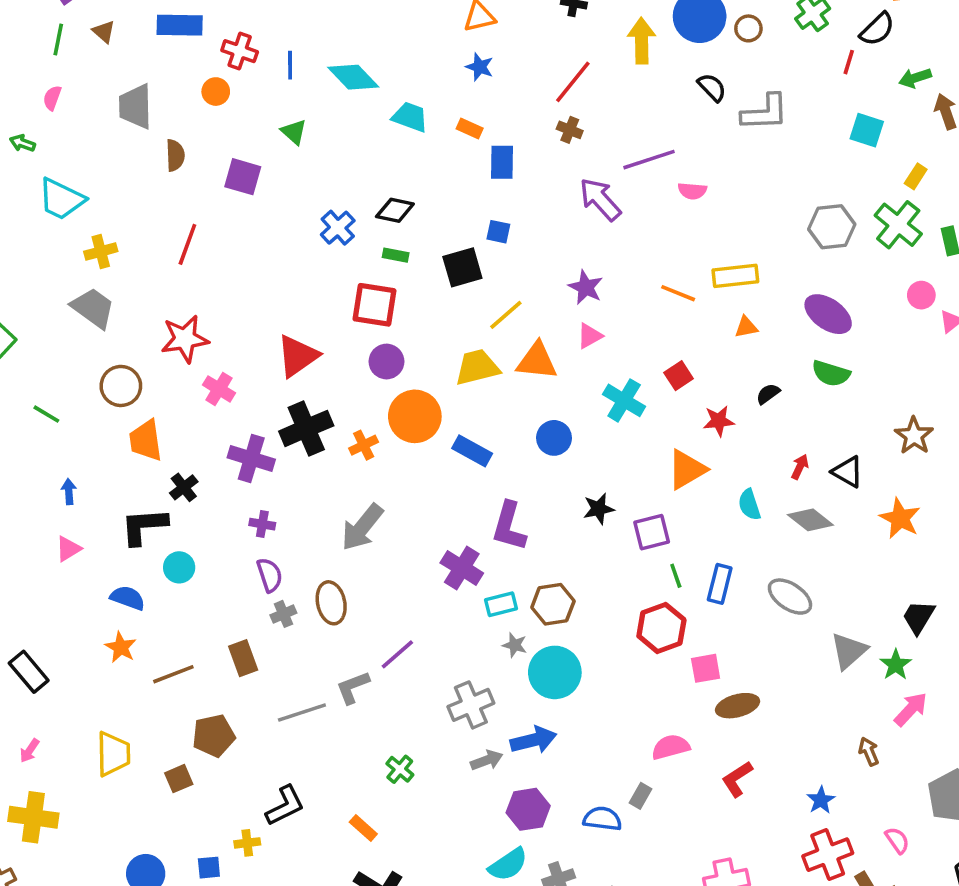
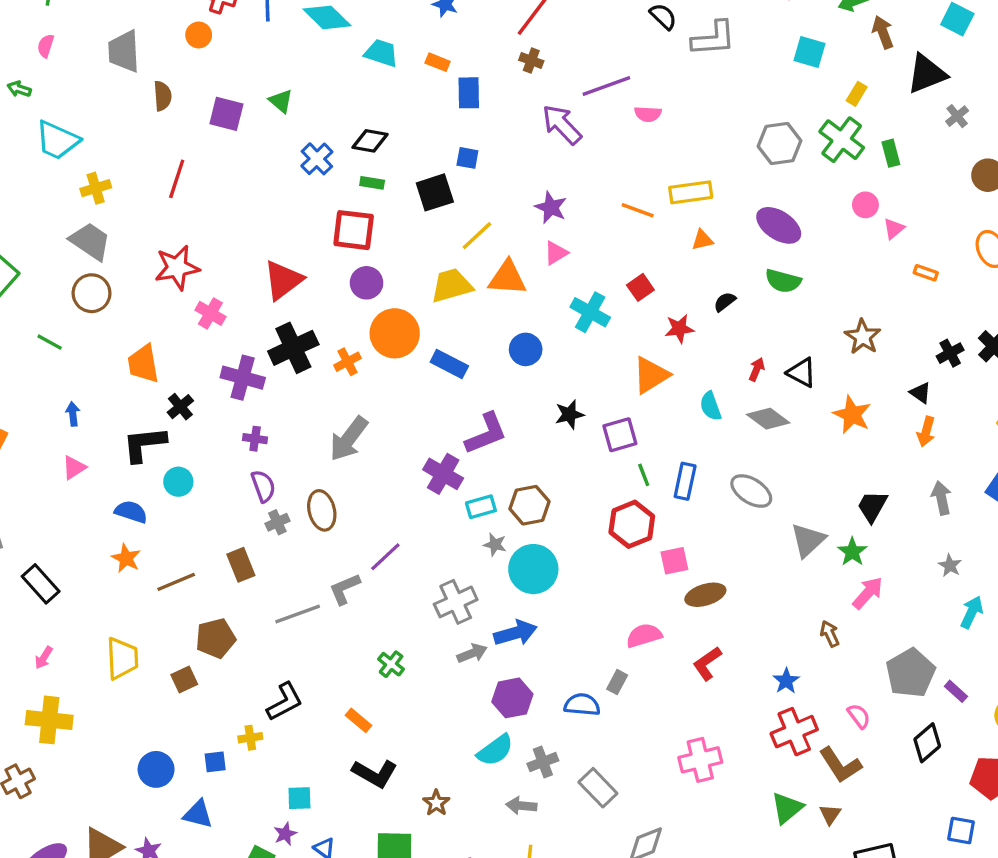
green triangle: (294, 132) -> (281, 101), moved
brown circle: (121, 386) -> (92, 293), moved
purple L-shape: (509, 526) -> (486, 434), turned -126

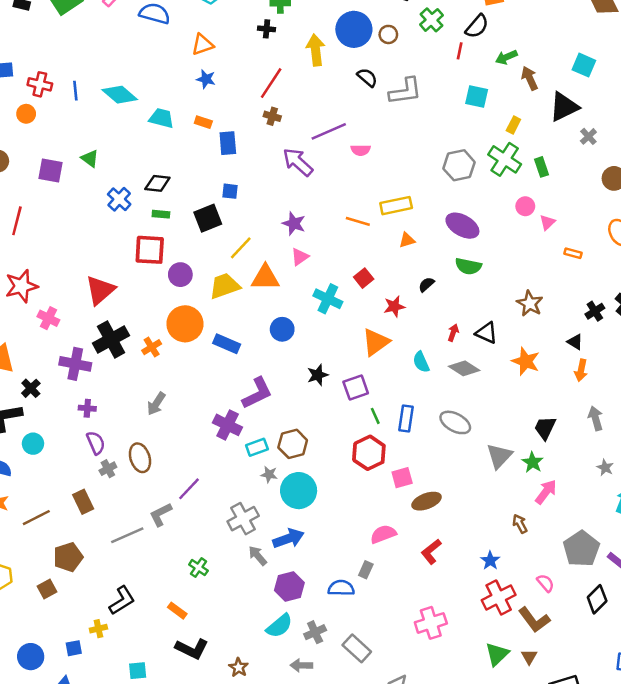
purple circle: (367, 283) -> (180, 275), moved
gray arrow: (349, 439) -> (156, 404), size x0.7
gray arrow: (472, 653) -> (258, 556), turned -105

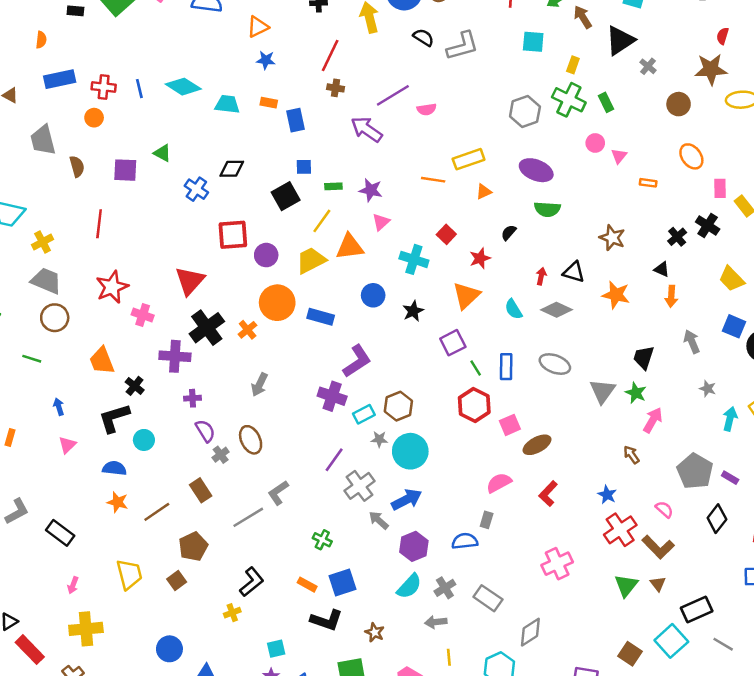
green rectangle: (161, 214) -> (333, 186), moved
black star: (318, 375) -> (413, 311), moved
purple line: (189, 489) -> (334, 460), moved
blue square: (74, 648) -> (342, 583), moved, size x1.6

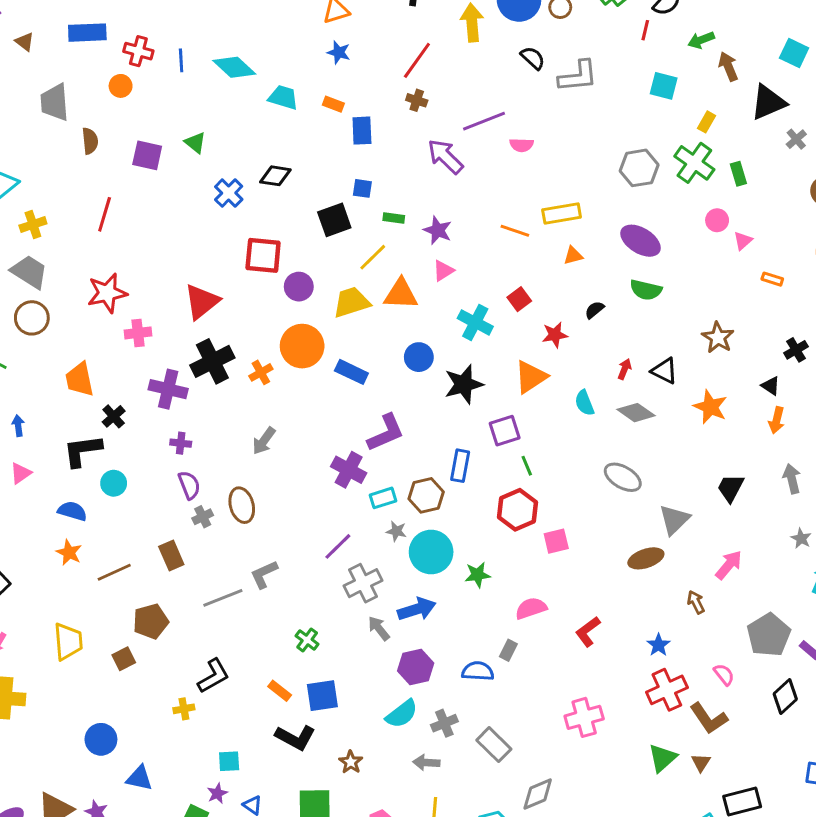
black star: (413, 311) -> (464, 384), size x1.5
pink cross: (143, 315) -> (138, 333), turned -35
blue rectangle: (506, 367) -> (460, 466), moved
green star: (636, 393) -> (478, 575), moved, turned 30
brown ellipse: (537, 445) -> (646, 558), moved

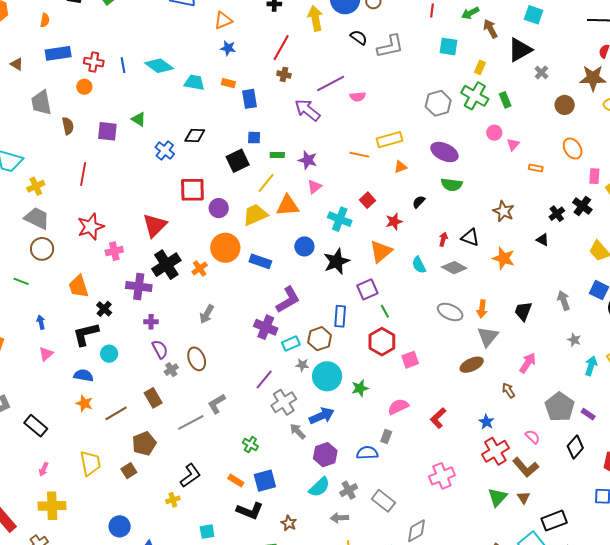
orange arrow: (777, 420) -> (482, 309), moved

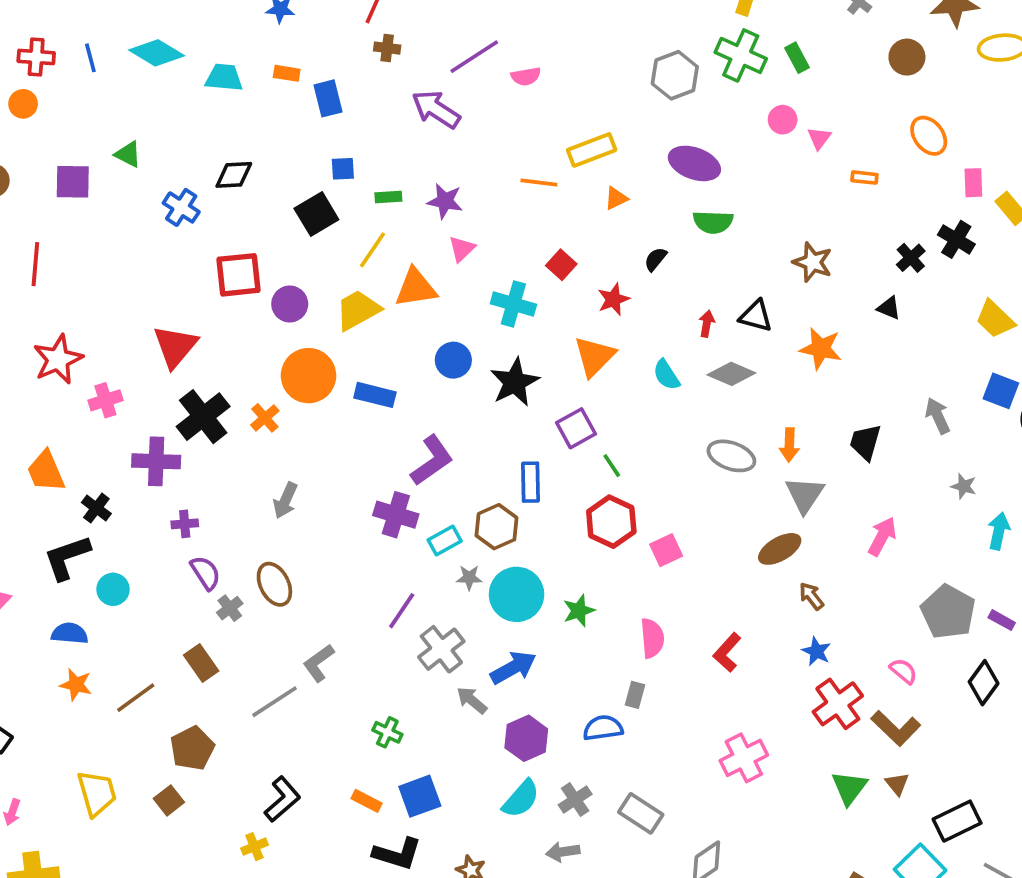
brown arrow: (508, 390) -> (811, 596), moved
pink semicircle: (398, 407) -> (652, 638), turned 115

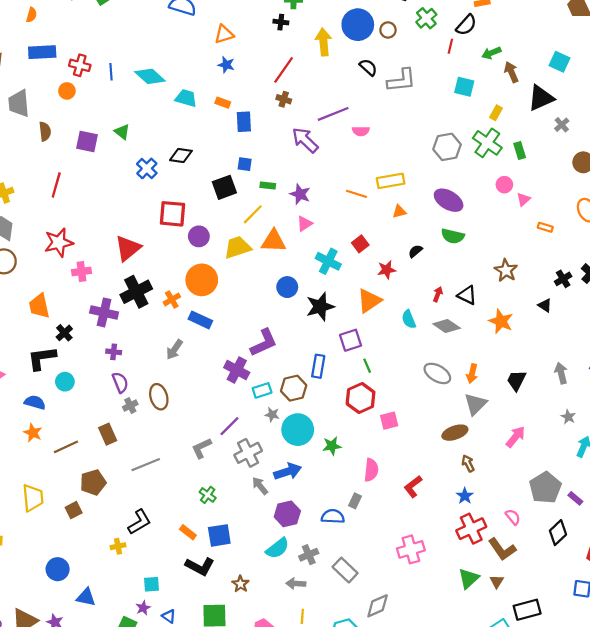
blue rectangle: (375, 395) -> (200, 320), moved
gray L-shape: (319, 663) -> (202, 448), moved

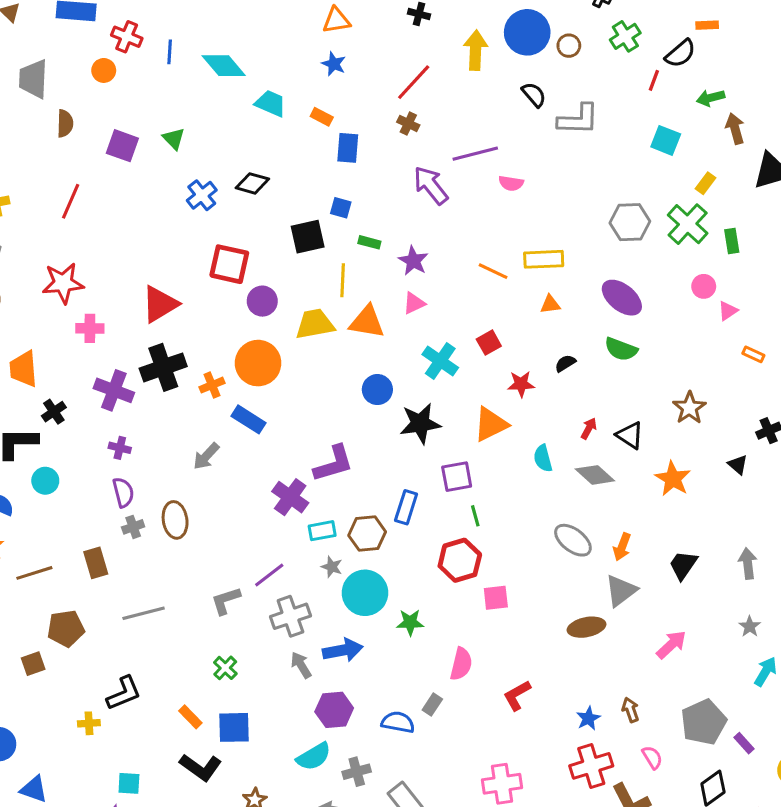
yellow line: (253, 214) -> (343, 280), turned -50
brown arrow: (468, 463) -> (631, 710), moved

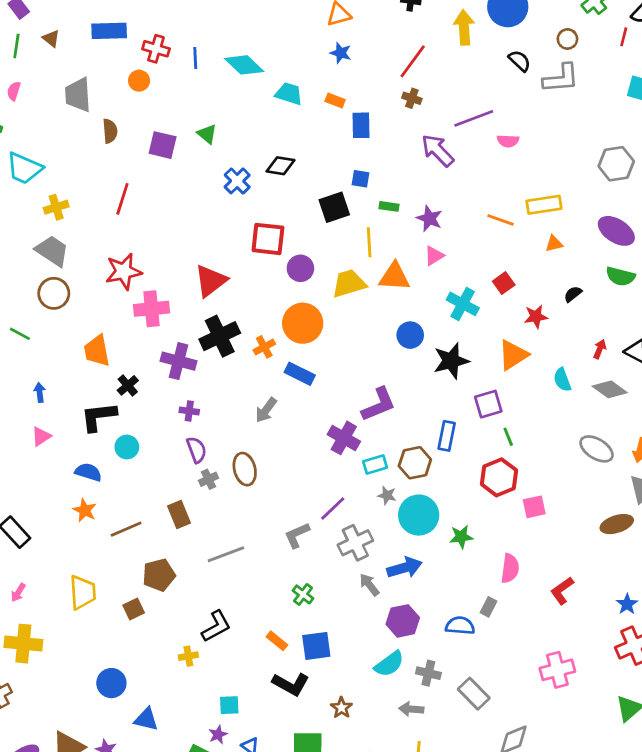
brown circle: (569, 46) -> (567, 39), moved
pink cross: (90, 328) -> (151, 309), size x1.4
gray cross: (357, 772) -> (428, 673), turned 35

